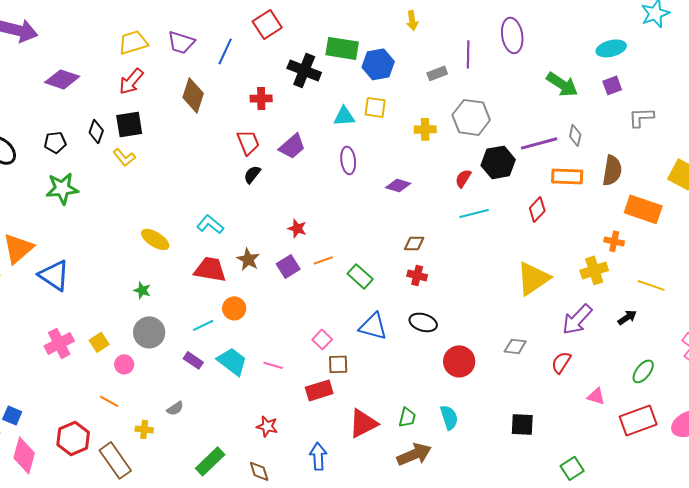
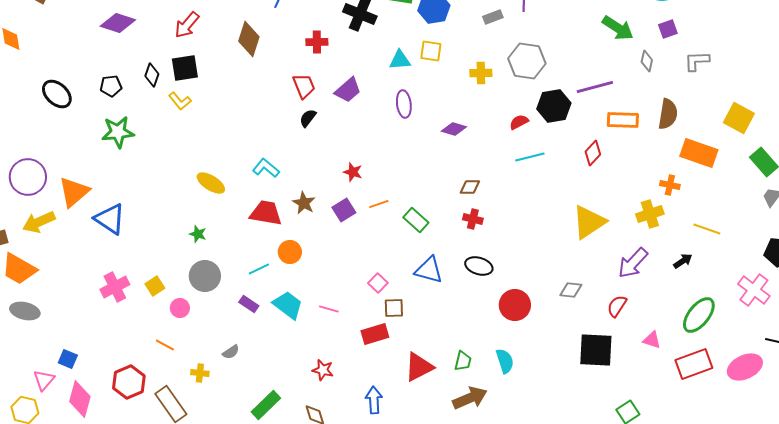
gray diamond: (575, 135) -> (647, 61), moved
red semicircle: (463, 178) -> (519, 122), turned 30
green ellipse: (643, 371) -> (699, 315), size x1.5
black square: (522, 424) -> (596, 350), moved, size x1.5

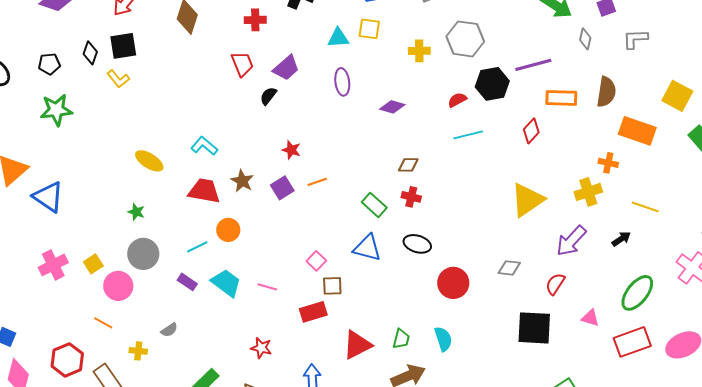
black semicircle: (308, 118) -> (268, 96), moved
green rectangle: (416, 220) -> (374, 205), moved
pink circle: (180, 308) -> (118, 286), size x1.5

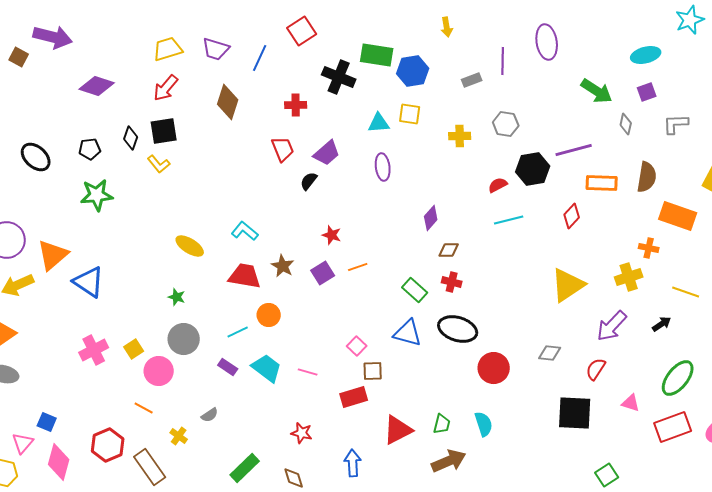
gray hexagon: (465, 39) -> (506, 124), size x0.7
purple diamond: (392, 107) -> (431, 218), moved, turned -65
black ellipse: (417, 244) -> (458, 329), size x1.4
yellow cross: (138, 351) -> (179, 436), turned 30

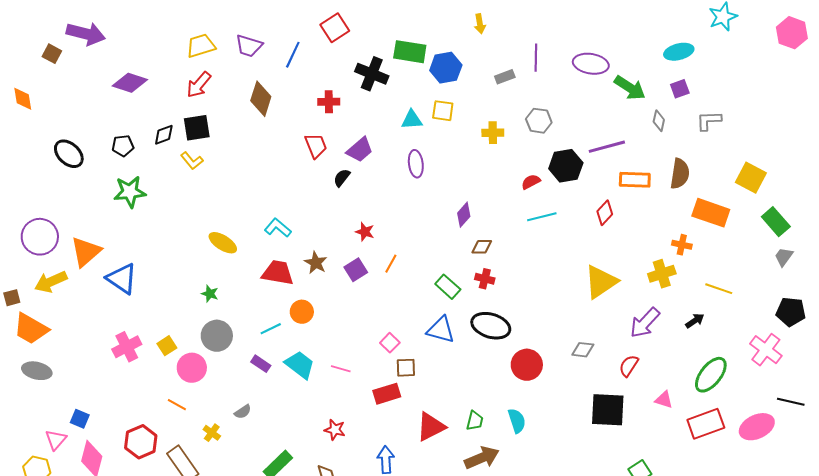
purple ellipse: (547, 42) -> (591, 64), moved, turned -72
black diamond: (131, 138) -> (164, 135), turned 50
orange line: (358, 267) -> (391, 264), turned -42

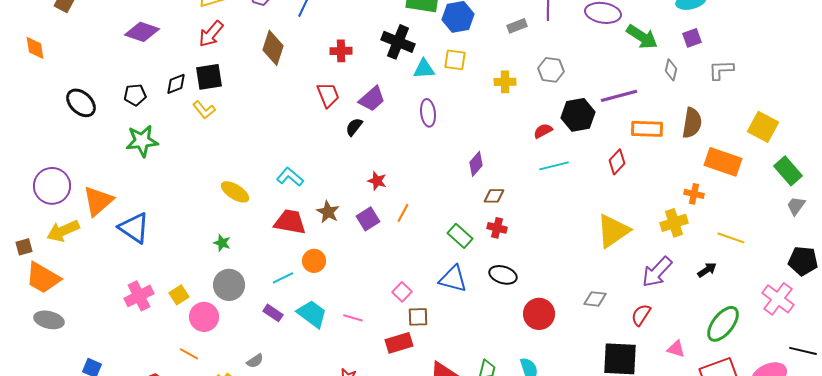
black cross: (372, 74) -> (398, 42), moved
black ellipse: (491, 326) -> (503, 275), size x0.7

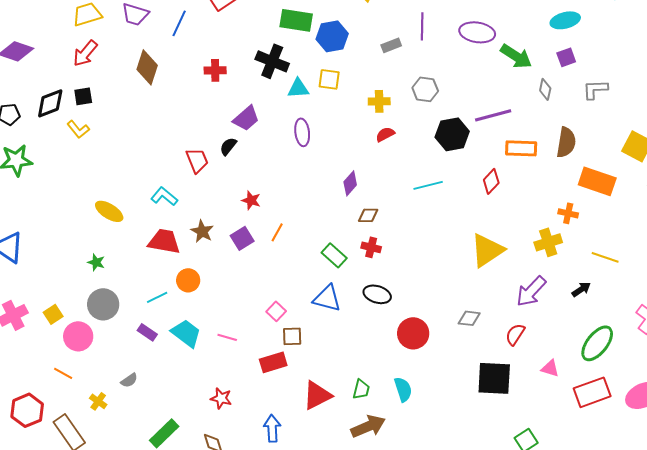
black square: (209, 77) -> (83, 96), size x0.7
black diamond: (176, 84) -> (50, 103), size x1.4
red trapezoid: (328, 95) -> (197, 160), moved
red semicircle: (543, 131) -> (385, 134), moved

